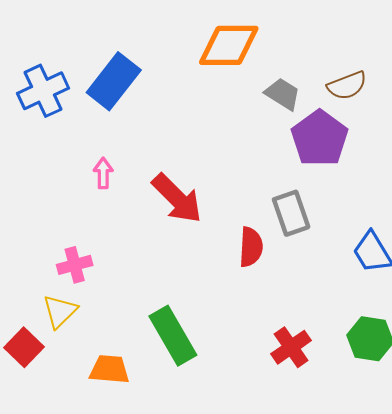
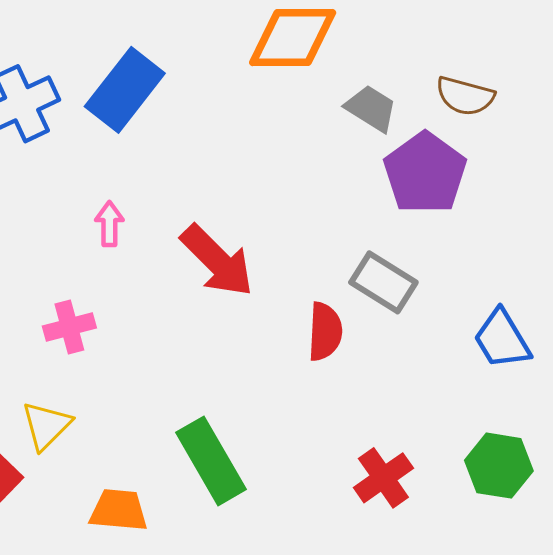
brown semicircle: (347, 85) -> (465, 96), turned 36
gray rectangle: (291, 213) -> (383, 282), turned -39
pink cross: (75, 265) -> (69, 327), moved

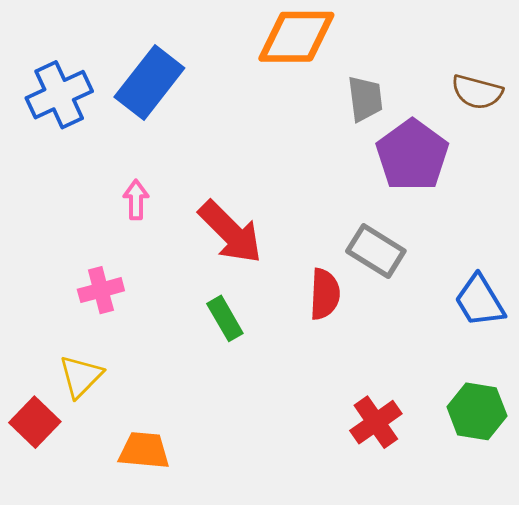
brown semicircle: (465, 96) -> (477, 92), moved
gray trapezoid: (371, 108) -> (365, 99), turned 51
green rectangle: (211, 461) -> (225, 318), moved, size x0.6

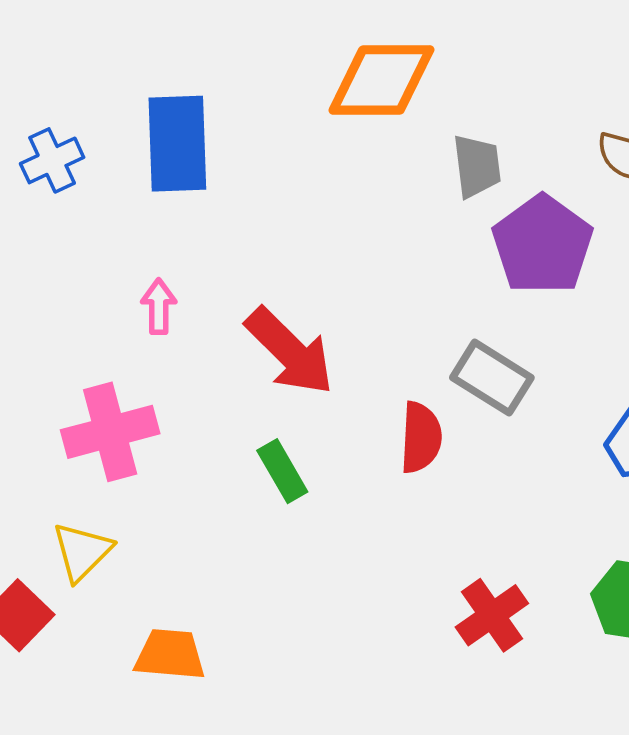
blue rectangle: (149, 83) -> (177, 144), turned -40
blue cross: (59, 95) -> (52, 160), size x0.7
pink cross: (101, 290) -> (110, 432), size x1.5

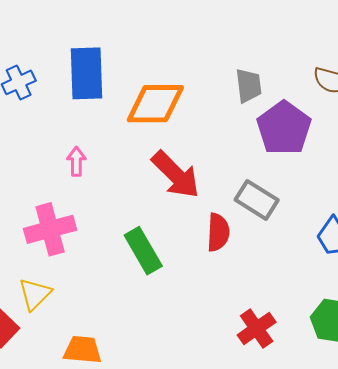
orange diamond: (381, 80) -> (155, 104), moved
red arrow: (290, 351) -> (176, 175), moved
green rectangle: (282, 471) -> (143, 251), size x1.4

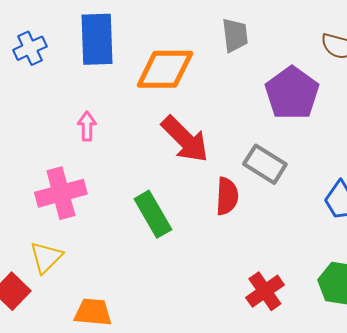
gray trapezoid: (249, 86) -> (235, 35), moved

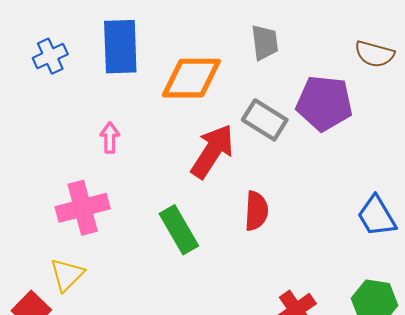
purple pentagon: (292, 93) -> (324, 103), turned -30
red arrow: (185, 139) -> (212, 151), turned -102
gray rectangle: (265, 164) -> (265, 120), moved

